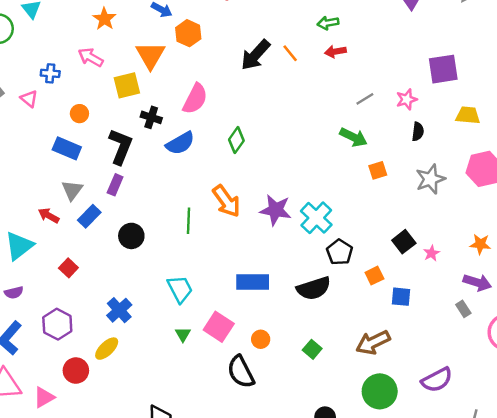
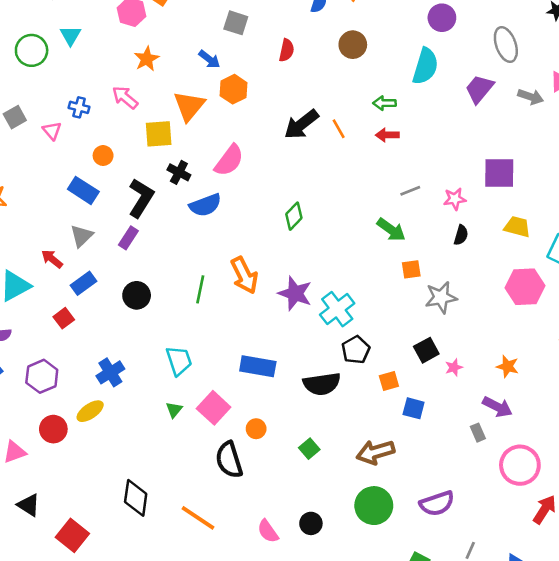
green diamond: (236, 140) -> (294, 216), moved
gray star: (430, 179) -> (441, 297), moved
blue rectangle: (89, 216) -> (83, 283), moved

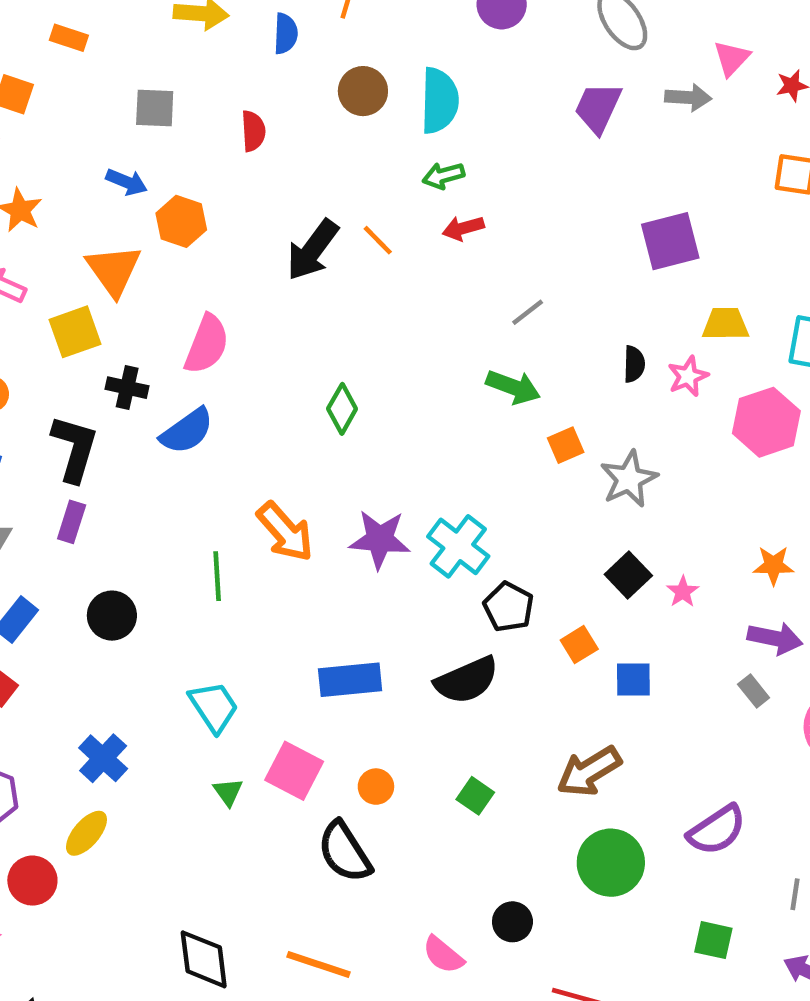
cyan semicircle: (425, 66) -> (439, 101), moved
pink star: (455, 199) -> (688, 376), moved

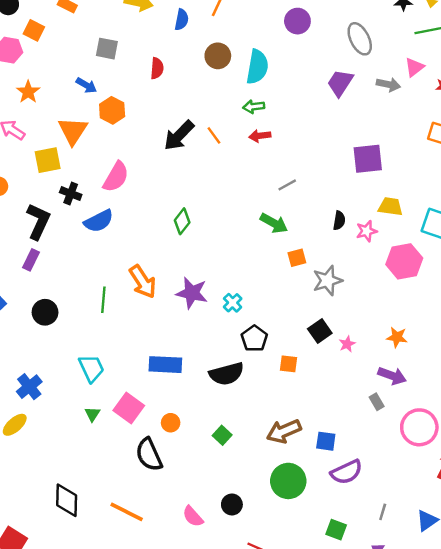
cyan cross: (458, 546) -> (233, 303), size x0.6
orange square: (579, 645) -> (289, 364), turned 30
blue square: (633, 680) -> (326, 441), moved

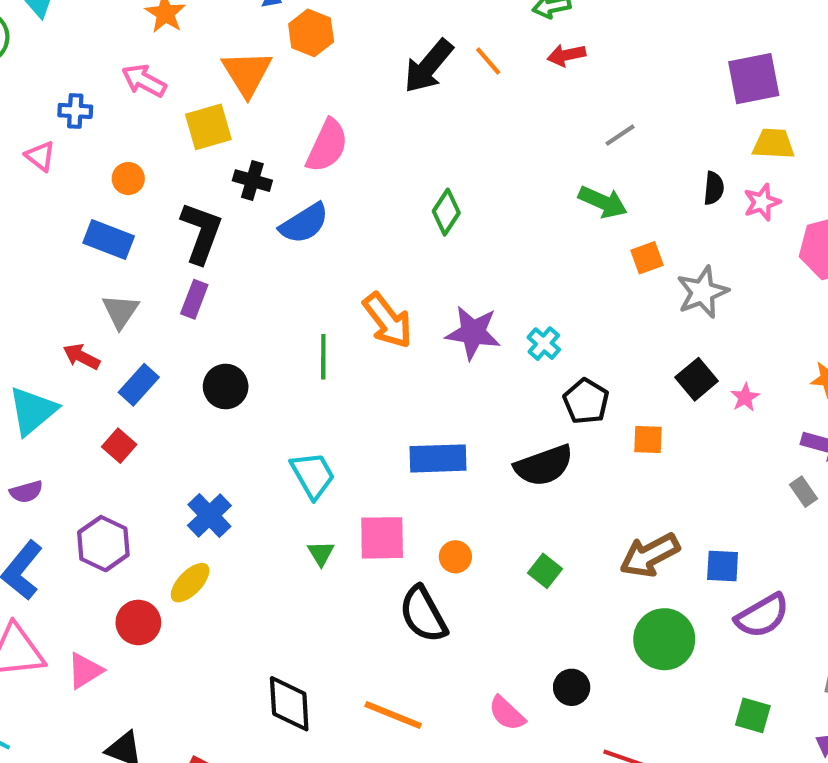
yellow trapezoid: (390, 207) -> (774, 144), moved
pink square: (129, 408) -> (382, 538), turned -32

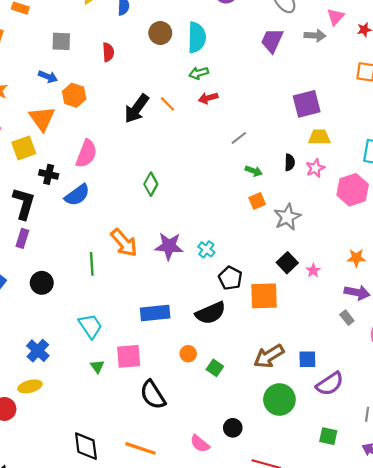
green arrow: (603, 202) -> (254, 171), moved, size x0.7
orange square: (648, 440) -> (264, 296), size x1.8
orange circle: (455, 557) -> (188, 354), moved
yellow ellipse: (190, 583) -> (30, 386), turned 35

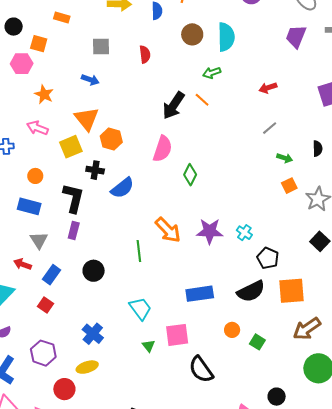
green arrow: (199, 73) -> (212, 73), moved
orange hexagon: (74, 95) -> (111, 139), moved
red arrow: (208, 98) -> (268, 88), moved
pink semicircle: (86, 154) -> (163, 149), moved
orange square: (264, 296) -> (291, 291), moved

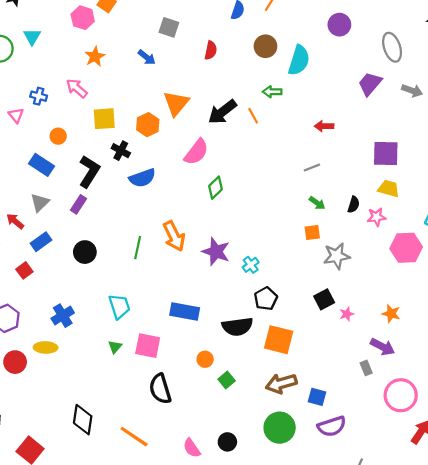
orange triangle: (87, 119) -> (176, 103), moved

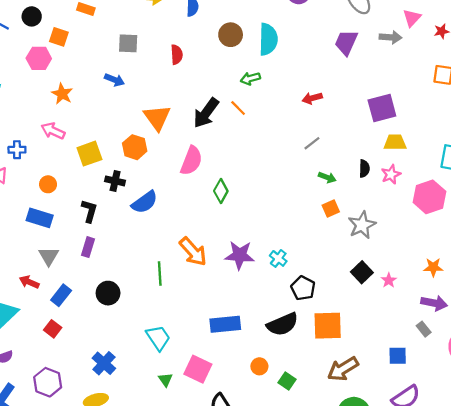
black L-shape: (89, 172) -> (89, 211), size x0.7
pink square: (148, 346) -> (198, 369), turned 30
blue square: (317, 397) -> (398, 356), moved

